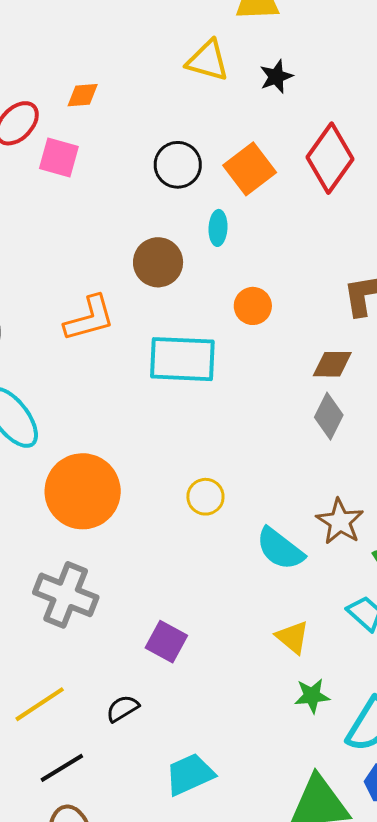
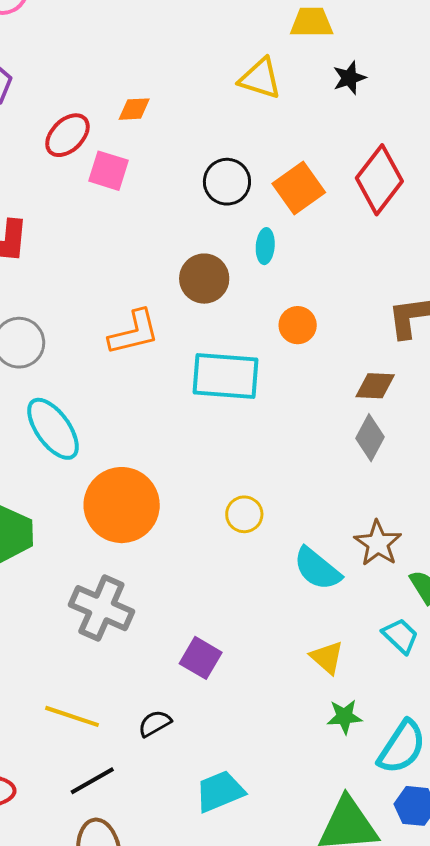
black star: (276, 77) -> (349, 78), moved
yellow line: (40, 704) -> (72, 716), turned 50

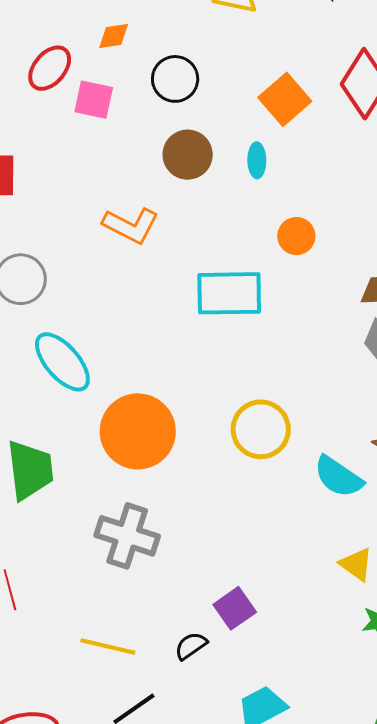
black circle: (227, 182) -> (175, 79), moved
brown circle: (204, 279) -> (188, 155), moved
orange L-shape: (134, 332) -> (131, 226), moved, turned 46
yellow circle: (244, 514) -> (261, 429), size x1.6
purple square: (201, 658) -> (235, 608), moved, turned 30

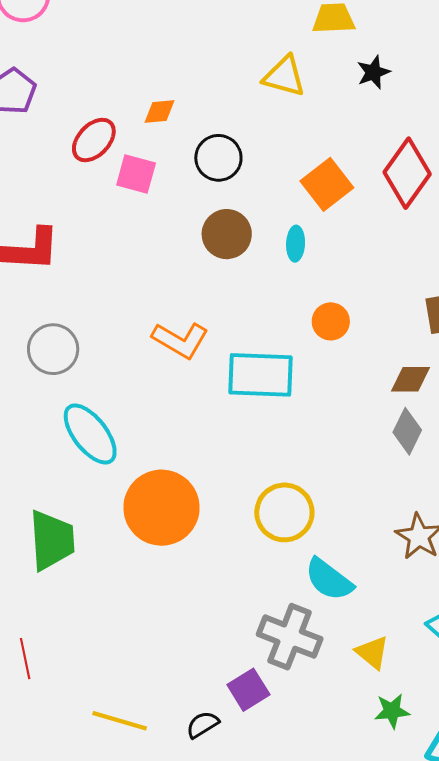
orange L-shape: (131, 226) -> (180, 340), moved
cyan semicircle: (338, 477) -> (329, 579), moved
gray cross: (127, 536) -> (290, 637), moved

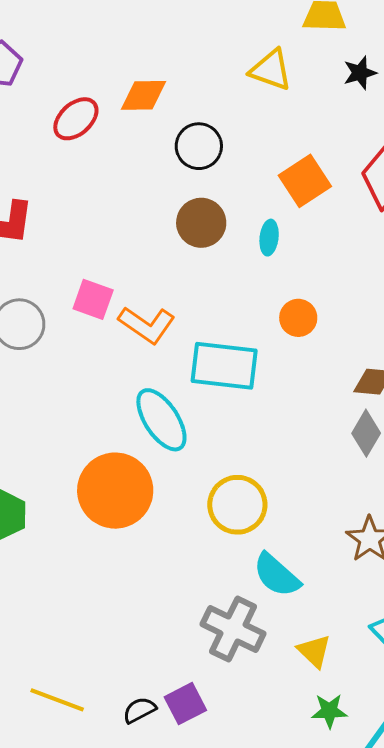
orange diamond: (159, 111) -> (144, 95), size x1.4
pink square: (136, 174) -> (93, 299), moved
cyan ellipse: (90, 434) -> (161, 420), moved
purple square: (248, 690) -> (185, 704), moved

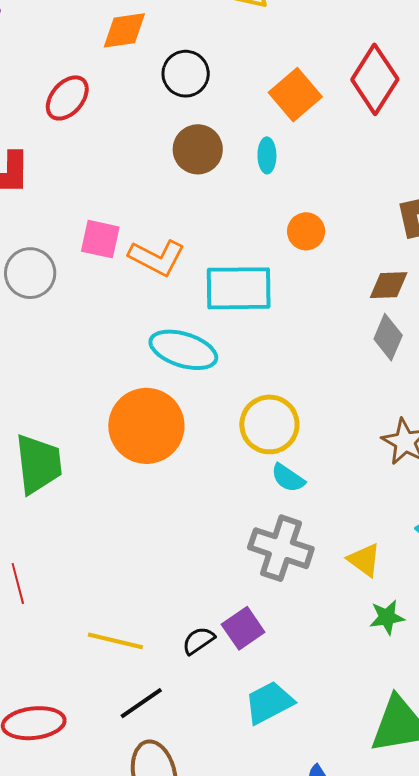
red ellipse: (76, 119) -> (67, 98), moved
cyan ellipse: (161, 420) -> (183, 350), turned -32
cyan semicircle: (277, 575) -> (288, 478), moved, size x0.7

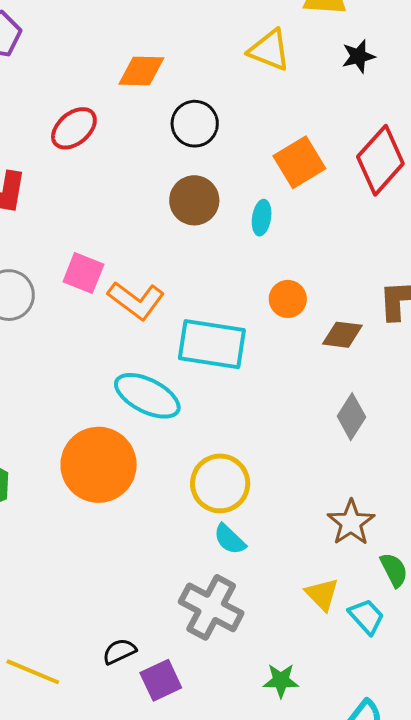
brown diamond: (389, 285) -> (342, 335), moved
yellow triangle: (364, 560) -> (322, 594), moved
green star: (387, 617) -> (281, 681), moved
black semicircle: (198, 641) -> (119, 651), moved

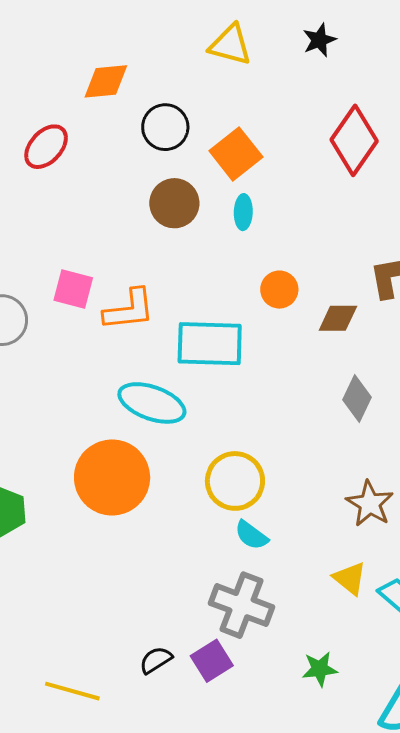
orange square: (299, 162) -> (236, 154), moved
orange L-shape: (136, 300) -> (129, 310), turned -36
purple square: (161, 680) -> (212, 661), moved

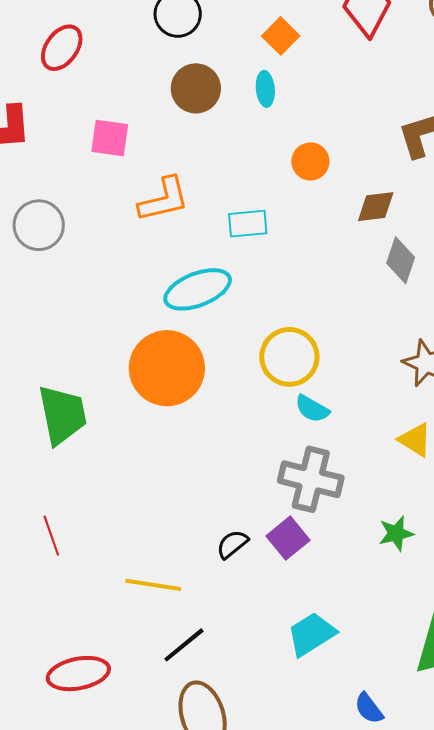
orange square: (236, 154) -> (281, 36), moved, size x0.7
pink square: (73, 289) -> (110, 138), moved
brown diamond: (338, 318) -> (376, 207), moved
cyan rectangle: (210, 344) -> (248, 224), size x0.6
cyan ellipse: (152, 403) -> (198, 289), turned -34

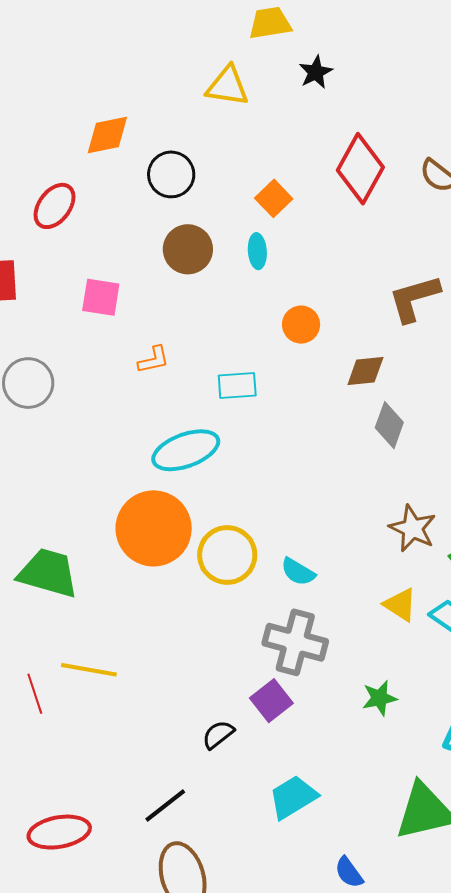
orange L-shape: (164, 200) -> (154, 360), size x0.6
yellow circle: (289, 357) -> (227, 555), moved
green trapezoid: (62, 415) -> (48, 573), turned -64
black semicircle: (232, 544) -> (218, 735), moved
yellow line: (153, 585) -> (89, 670), moved

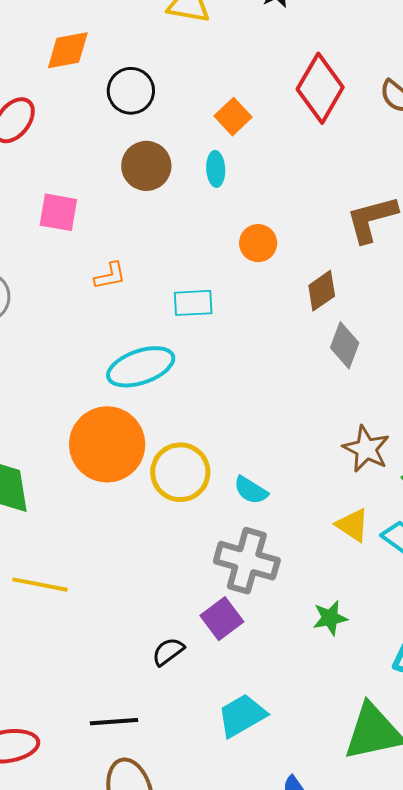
brown diamond: (365, 371) -> (322, 291), turned -30
black line: (165, 805) -> (114, 722), turned 33

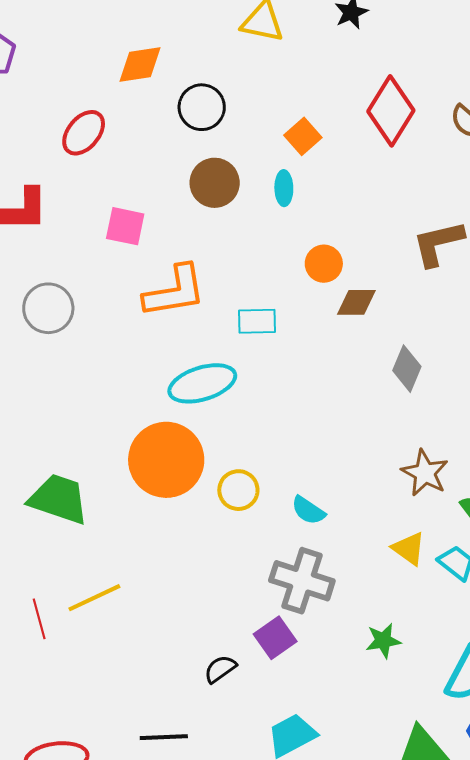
orange L-shape: (110, 276) -> (175, 291), size x2.0
brown diamond: (322, 291) -> (356, 302), moved, turned 33
yellow circle: (180, 472) -> (238, 490), size x0.7
yellow line: (40, 585) -> (94, 598), turned -38

